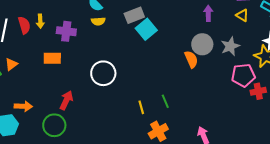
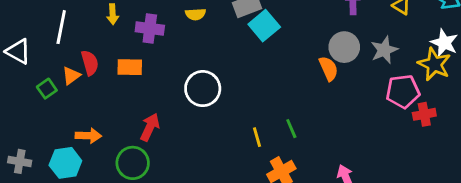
red semicircle: (24, 25) -> (90, 63), moved

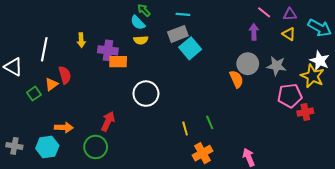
gray star: (384, 50) -> (277, 66), turned 30
orange rectangle: (130, 67) -> (118, 62), moved

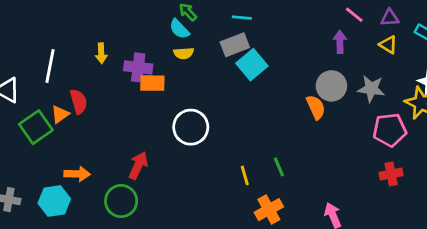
green square: (34, 94) -> (36, 127), size x1.6
red cross: (305, 112) -> (391, 174), moved

